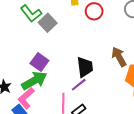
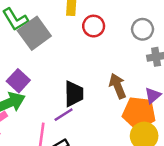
gray square: (48, 23) -> (34, 33), size x1.4

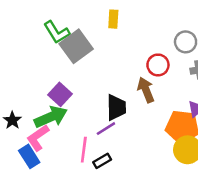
red circle: (94, 26) -> (158, 65), moved
brown arrow: (118, 86) -> (146, 90), moved

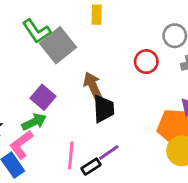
brown arrow: (146, 90) -> (93, 86), moved
green arrow: (51, 117) -> (34, 122), size x0.7
purple line: (106, 129) -> (109, 153), moved

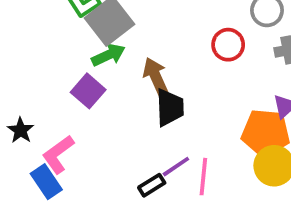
green arrow: (34, 122) -> (108, 55), moved
pink line: (71, 155) -> (203, 177), moved

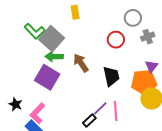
green arrow: (108, 55) -> (54, 56), turned -144
purple square: (88, 91) -> (47, 77), size x1.4
black trapezoid: (170, 108) -> (111, 76), moved

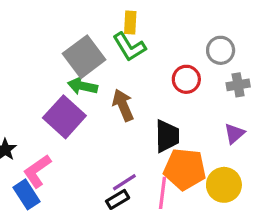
green L-shape: (35, 31) -> (129, 47), moved
orange pentagon: (144, 82) -> (185, 169), moved
purple line: (100, 108) -> (124, 182), moved

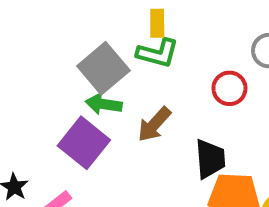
green L-shape: (129, 47) -> (158, 53), turned -40
brown arrow: (123, 105) -> (154, 124), turned -112

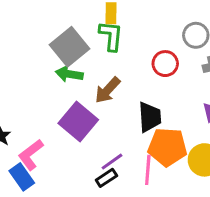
green L-shape: (158, 53) -> (111, 36), turned -100
purple square: (84, 143) -> (78, 121), moved

